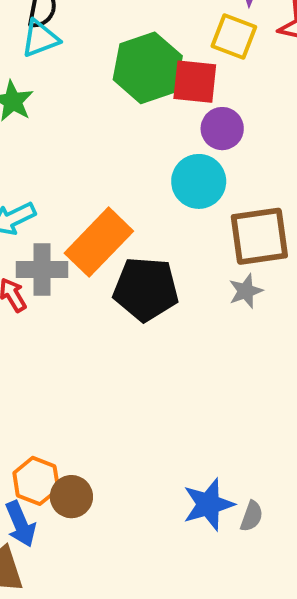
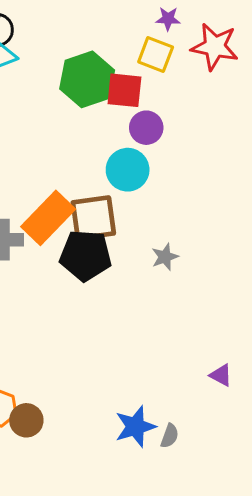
brown square: (259, 236) -> (93, 218), moved

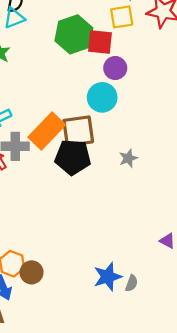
yellow square: (156, 54) -> (122, 17), turned -30

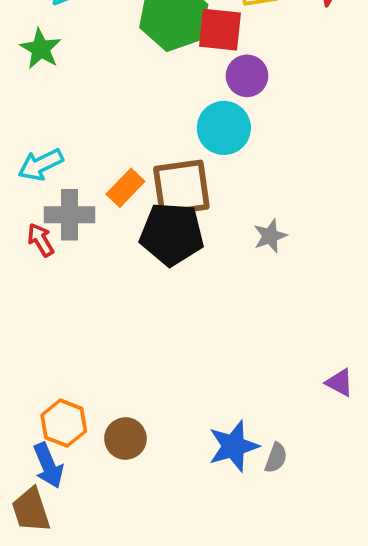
orange rectangle: (47, 131) -> (125, 188), size x0.6
brown circle: (32, 272) -> (125, 439), moved

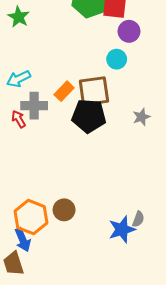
cyan circle: (224, 128) -> (117, 59), size x0.7
orange hexagon: (64, 423) -> (31, 217), size x1.4
brown circle: (125, 439) -> (64, 210), moved
gray semicircle: (276, 458) -> (138, 219), moved

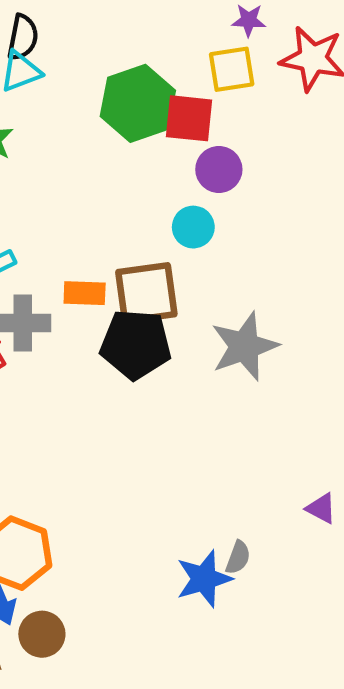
orange rectangle: (64, 91) -> (85, 293), turned 48
gray star: (141, 117) -> (244, 346), size x1.8
brown circle: (64, 210) -> (42, 634), moved

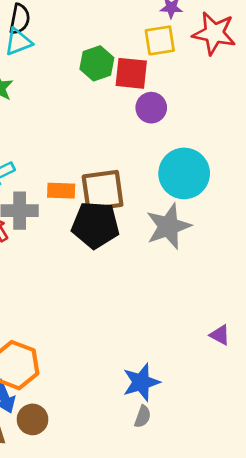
green hexagon: (138, 103) -> (97, 63), size x0.7
cyan circle: (193, 227) -> (184, 173), moved, size x1.8
gray semicircle: (238, 557) -> (143, 417), moved

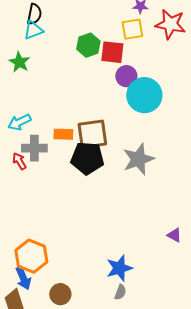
cyan circle: (184, 173) -> (144, 95), moved
brown circle: (33, 419) -> (60, 294), moved

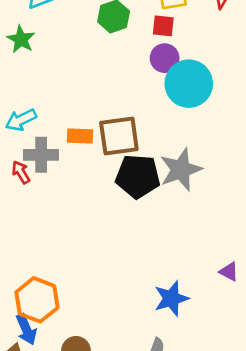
red square: (112, 52) -> (163, 26), moved, size x0.7
black pentagon: (87, 158) -> (138, 176), moved
blue star: (119, 268) -> (171, 298), moved

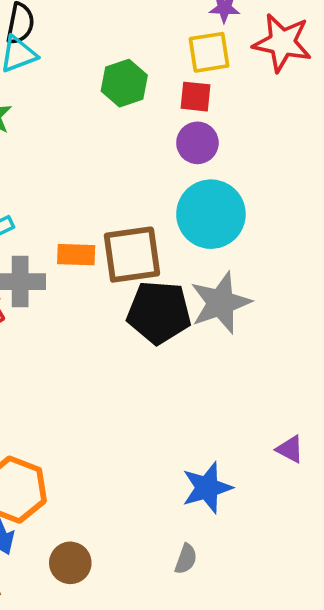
cyan circle: (189, 84) -> (211, 214), moved

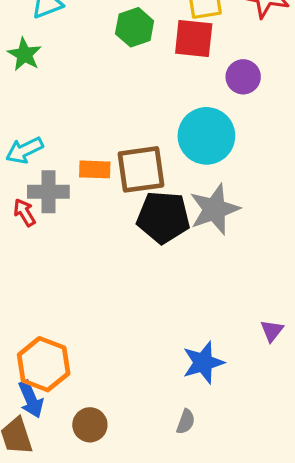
red square: (196, 97) -> (194, 38), size x1.5
purple circle: (197, 143) -> (243, 77), moved
purple triangle: (290, 449) -> (272, 331), turned 40

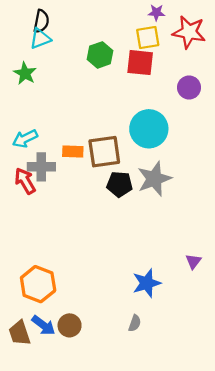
purple circle: (243, 77) -> (189, 87), moved
red arrow: (24, 213) -> (25, 181), size x1.4
black pentagon: (163, 217) -> (120, 184), size x0.7
blue arrow: (31, 399) -> (43, 325), moved, turned -30

